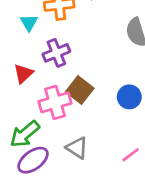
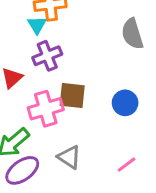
cyan triangle: (29, 23) -> (37, 25), moved
brown square: (80, 90) -> (72, 95), turned -32

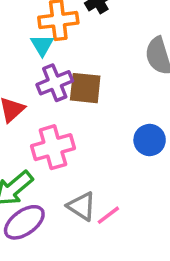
brown square: (72, 95) -> (85, 88), moved
pink line: (127, 165) -> (108, 215), moved

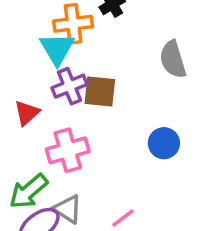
cyan triangle: (42, 45) -> (57, 49), size x1.5
gray triangle: (82, 206) -> (68, 209), moved

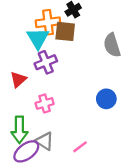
brown square: (100, 92) -> (65, 31), moved
pink cross: (68, 150) -> (45, 103), size x0.7
green arrow: (29, 191) -> (19, 130), turned -50

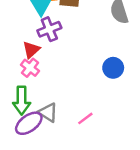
red triangle: (18, 79) -> (31, 50), moved
pink cross: (45, 103) -> (30, 68), moved, turned -36

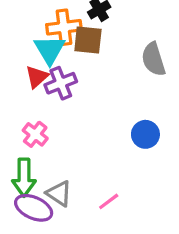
red triangle: (31, 50) -> (37, 77), moved
purple ellipse: (29, 123) -> (34, 208), turned 60

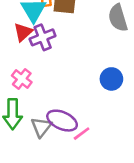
gray triangle: (59, 193) -> (41, 127), turned 35
purple ellipse: (34, 208) -> (62, 121), moved

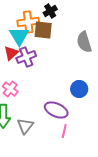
purple ellipse: (62, 121) -> (56, 110), moved
pink line: (82, 134) -> (64, 131), moved, turned -40

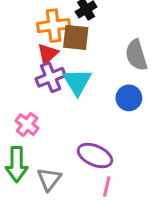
cyan triangle: (19, 36) -> (77, 82), moved
red triangle: (11, 53) -> (48, 54), moved
blue circle: (79, 89) -> (129, 98), moved

